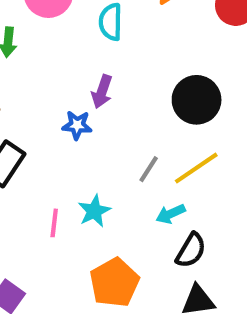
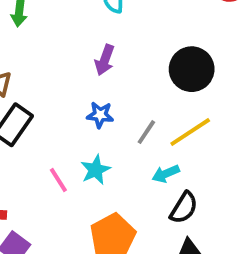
blue star: (77, 125) -> (100, 115), moved
pink line: (54, 223) -> (58, 180), turned -40

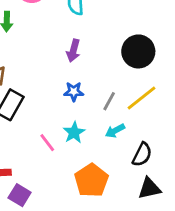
cyan arrow: (166, 174) -> (115, 131), moved

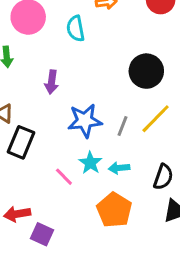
purple arrow: (73, 51) -> (52, 82), moved
blue star: (74, 92) -> (85, 121), size x1.6
cyan arrow: (115, 131) -> (119, 168), moved, turned 30

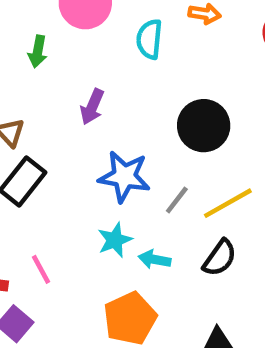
black circle: (146, 71) -> (204, 126), moved
pink line: (64, 177) -> (41, 269), moved
black semicircle: (163, 177) -> (220, 258), moved

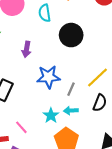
black circle: (204, 126) -> (71, 35), moved
gray line: (177, 200) -> (71, 89), moved
cyan star: (115, 240) -> (51, 115), moved

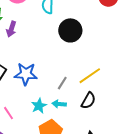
purple arrow: (27, 49) -> (11, 29), moved
blue star: (48, 77) -> (26, 74), moved

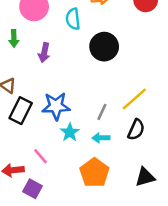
purple arrow: (11, 29) -> (44, 53), moved
cyan star: (39, 106) -> (70, 132), moved

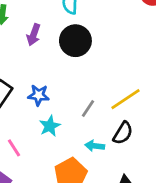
black circle: (104, 47) -> (75, 41), moved
blue star: (56, 106) -> (39, 95), size x0.7
cyan arrow: (101, 138) -> (95, 146), moved

